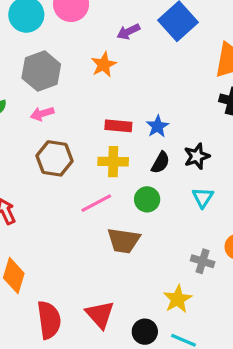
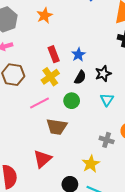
red rectangle: (118, 126) -> (54, 54), turned 63
yellow cross: (113, 162) -> (50, 77), turned -36
red triangle: (100, 315) -> (42, 159), moved, turned 30

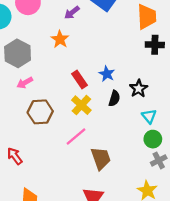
green circle: (72, 101) -> (153, 139), moved
brown trapezoid: (57, 127) -> (101, 158), turned -105
gray cross: (107, 140) -> (159, 160), turned -32

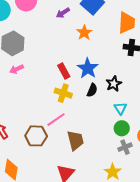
orange star: (60, 39) -> (84, 33), moved
blue star: (107, 74) -> (88, 68), size x1.5
yellow cross: (81, 105) -> (63, 93), turned -30
brown hexagon: (40, 112) -> (36, 136), moved

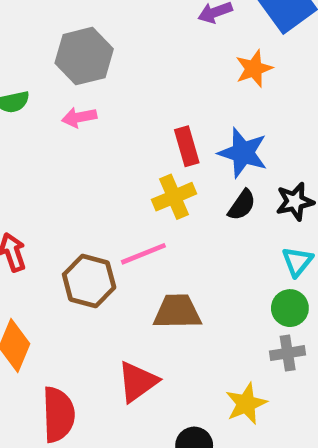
blue star: (88, 68) -> (243, 153), turned -30
yellow cross: (63, 93) -> (174, 197), turned 36
brown trapezoid: (75, 140) -> (177, 312), turned -90

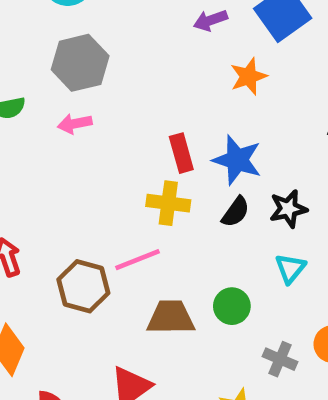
yellow cross: (174, 197) -> (168, 203), turned 30
green circle: (290, 308) -> (232, 306), moved
gray cross: (288, 353) -> (280, 359), turned 32

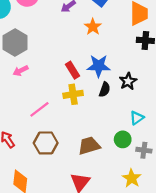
pink line: (138, 260) -> (39, 109), moved
cyan triangle: (290, 268) -> (137, 118), moved, turned 32
green circle: (232, 306) -> (123, 139), moved

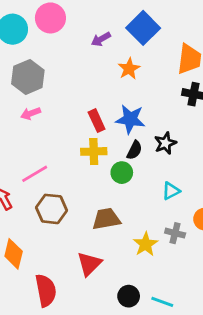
pink line: (39, 109) -> (35, 174), moved
green circle: (123, 139) -> (122, 173), moved
yellow star: (132, 178) -> (146, 244), moved

